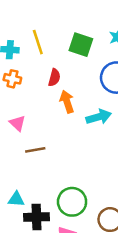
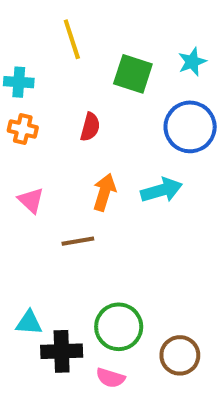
yellow line: (38, 42) -> (72, 39), moved
orange arrow: (67, 102) -> (104, 192), moved, turned 35
brown line: (35, 150) -> (78, 241), moved

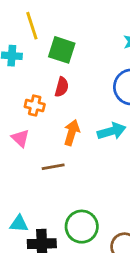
yellow line: (72, 39) -> (32, 26), moved
green square: (133, 74) -> (62, 50), moved
orange cross: (23, 129) -> (35, 106), moved

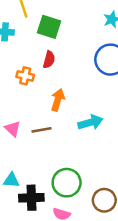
cyan arrow: (112, 131) -> (90, 122), moved
pink triangle: (20, 138) -> (13, 129), moved

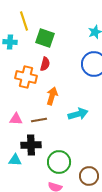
orange cross: (25, 76) -> (26, 77), size x1.5
pink triangle: (13, 129) -> (16, 119), turned -40
black cross: (31, 198) -> (31, 145), moved

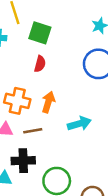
orange cross: (26, 77) -> (17, 101), moved

